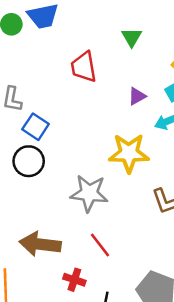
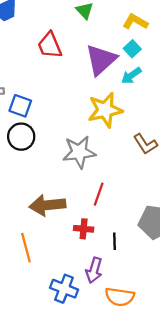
purple triangle: (137, 96) -> (101, 60), size x2.0
red line: (100, 245) -> (99, 194), turned 70

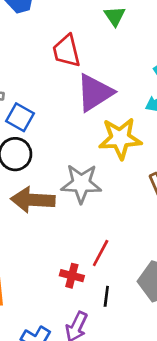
purple triangle: (101, 60) -> (95, 93), moved
red line: (99, 194) -> (101, 253), moved
brown arrow: (47, 205) -> (33, 200), moved

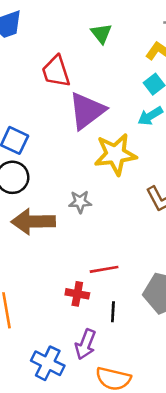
gray star: (81, 184) -> (80, 202), size x0.6
red line: (101, 253) -> (104, 269), turned 56

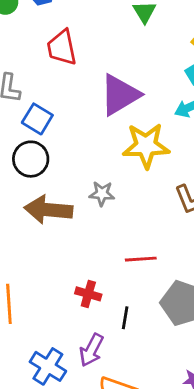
red trapezoid: (56, 71) -> (62, 48), moved
red line: (104, 269) -> (141, 259), moved

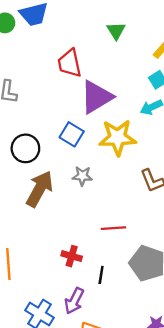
red trapezoid: (62, 48) -> (70, 63), moved
blue square: (37, 119) -> (72, 134), moved
brown arrow: (48, 210) -> (40, 189), turned 114

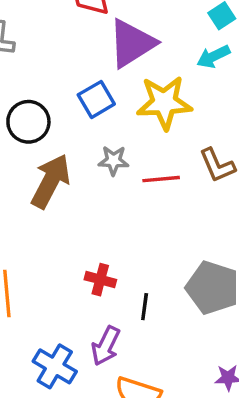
blue square: (72, 134) -> (96, 99), turned 30
red line: (113, 228) -> (161, 179), moved

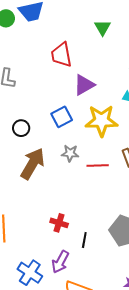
purple triangle: (132, 43) -> (84, 85), size x0.7
black circle: (28, 122) -> (21, 128), size x0.7

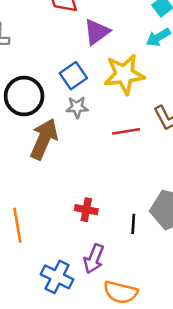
black circle: (21, 128) -> (24, 96), size x1.8
gray star: (70, 153) -> (77, 107), moved
black line: (84, 240) -> (133, 224), moved

